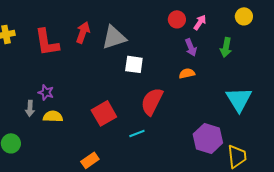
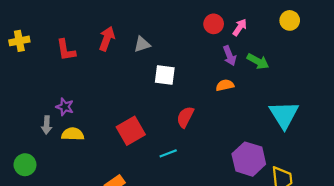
gray triangle: (114, 37) -> (142, 44), size x0.6
red L-shape: (47, 42) -> (66, 50), size x0.7
green arrow: (226, 47) -> (258, 61), moved, turned -72
red semicircle: (152, 101) -> (185, 117), size x0.7

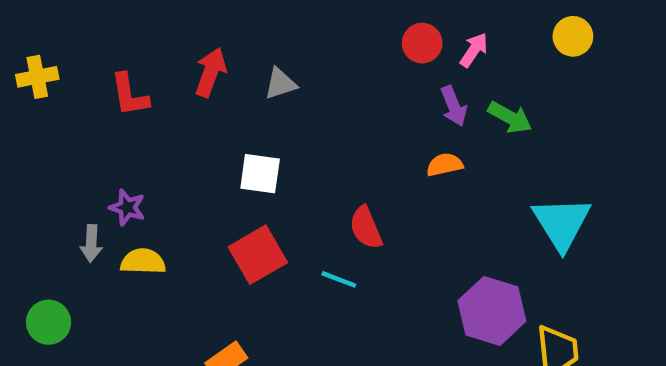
white square: (165, 75) -> (260, 174), moved
red semicircle: (185, 117) -> (366, 228), turned -50
cyan line: (168, 153) -> (339, 279), moved, turned 42

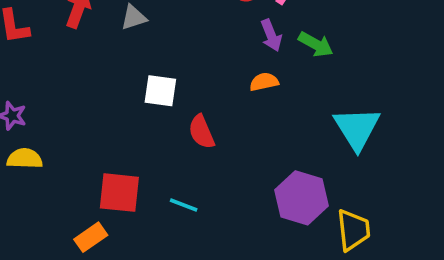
white square: (260, 174) -> (160, 91), moved
red square: (258, 255) -> (119, 193), moved, turned 36
cyan line: (339, 279) -> (184, 205), moved

